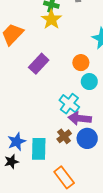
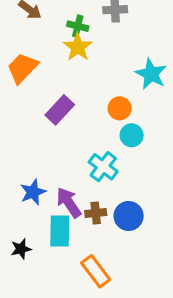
purple arrow: (80, 118) -> (69, 203), moved, turned 50
brown cross: (64, 136) -> (96, 213), turned 32
blue star: (17, 142) -> (33, 192), moved

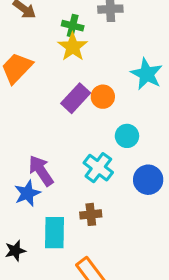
orange circle: (120, 108) -> (103, 97), moved
purple rectangle: (60, 110) -> (76, 98), moved
purple arrow: (69, 203) -> (41, 171), moved
blue circle: (129, 216) -> (148, 180), moved

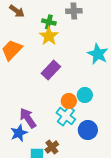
orange circle: (103, 97) -> (69, 101), moved
blue circle: (148, 180) -> (88, 130), moved
brown cross: (91, 214) -> (52, 147), moved, turned -32

